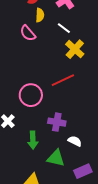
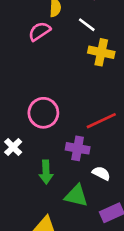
pink semicircle: (28, 33) -> (39, 31), turned 96
yellow cross: (75, 49) -> (101, 52), turned -30
red line: (63, 80) -> (101, 121), moved

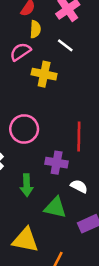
yellow cross: (101, 52) -> (44, 74), moved
red line: (101, 121) -> (79, 136), turned -64

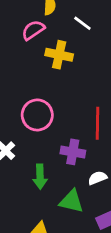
white semicircle: (79, 186) -> (97, 178), turned -49

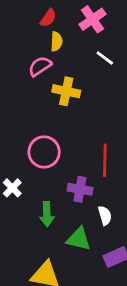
white line: (82, 23) -> (105, 58), moved
white semicircle: (97, 178) -> (105, 216), turned 96

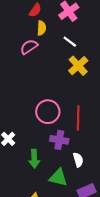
white line: (105, 58) -> (70, 42), moved
yellow cross: (66, 91) -> (78, 66), moved, turned 36
pink circle: (44, 152) -> (48, 112), moved

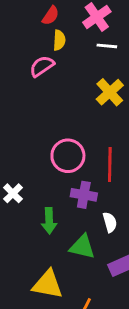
white line: (70, 42) -> (107, 46), moved, turned -32

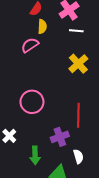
pink circle: (68, 156) -> (32, 102), moved
purple cross: (84, 195) -> (60, 137), turned -30

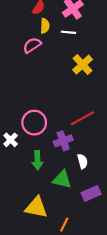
white line: (76, 31) -> (69, 32), moved
pink circle: (32, 102) -> (34, 123), moved
red line: (78, 115) -> (83, 118), turned 60

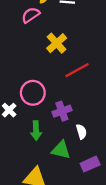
yellow cross: (83, 65) -> (57, 43), moved
red line: (83, 118) -> (77, 70), moved

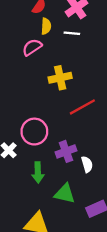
yellow cross: (57, 43) -> (60, 78), turned 30
white semicircle: (81, 132) -> (87, 164), moved

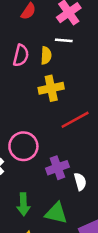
yellow semicircle: (46, 26) -> (46, 55), moved
pink semicircle: (32, 47) -> (21, 55), turned 138
green arrow: (38, 173) -> (23, 204), moved

